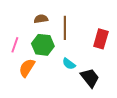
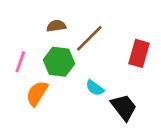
brown line: (65, 28) -> (89, 38), turned 45

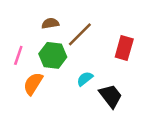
cyan semicircle: (95, 88) -> (85, 79), turned 105

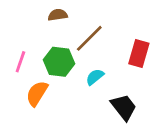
brown semicircle: (50, 23) -> (58, 15), moved
cyan semicircle: (85, 79) -> (95, 77), moved

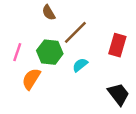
brown semicircle: (58, 15) -> (49, 13), turned -112
black trapezoid: (124, 107) -> (119, 94), moved

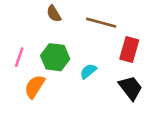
brown line: (75, 32) -> (101, 23), moved, turned 60
black trapezoid: (119, 94) -> (131, 88), moved

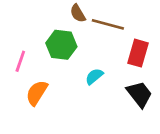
brown semicircle: (54, 14) -> (78, 13), moved
green hexagon: (55, 57) -> (61, 45), moved

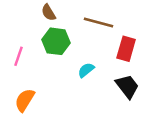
brown semicircle: (78, 13) -> (48, 13), moved
orange semicircle: (37, 93) -> (25, 100), moved

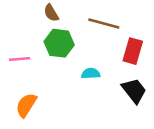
pink line: (18, 56) -> (20, 59), turned 66
cyan semicircle: (86, 70) -> (91, 73), turned 36

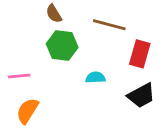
pink line: (20, 59) -> (19, 76), moved
black trapezoid: (134, 91) -> (141, 96), turned 100

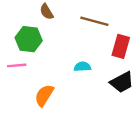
green hexagon: (62, 46) -> (29, 39), moved
orange semicircle: (27, 111) -> (44, 95), moved

